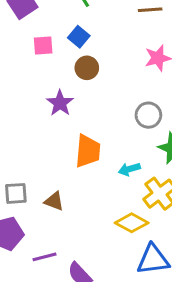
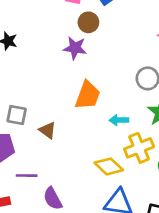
brown circle: (87, 68) -> (88, 22), moved
purple star: (60, 103) -> (75, 48), turned 30

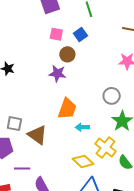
cyan arrow: (119, 120) -> (82, 127), moved
brown triangle: (48, 130) -> (37, 135), size x1.5
yellow cross: (139, 148) -> (106, 148), turned -30

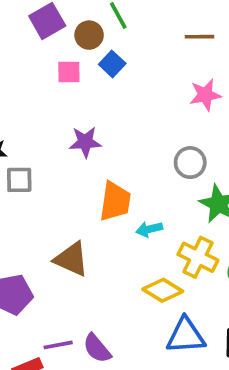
brown circle: (67, 54) -> (89, 35), moved
gray square: (14, 124) -> (19, 180), moved
purple line: (22, 169) -> (58, 345), moved

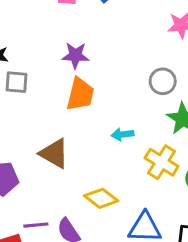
orange trapezoid: (115, 201) -> (80, 94), moved
yellow diamond: (163, 290) -> (101, 198), moved

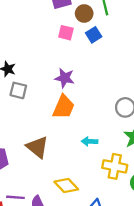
yellow cross: (162, 162) -> (115, 166), turned -30

